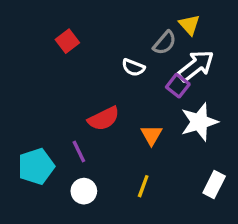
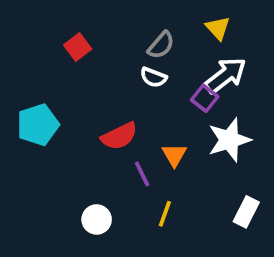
gray semicircle: (165, 43) -> (161, 45), moved
purple line: (79, 152) -> (142, 174), moved
cyan pentagon: (36, 166) -> (38, 125), moved

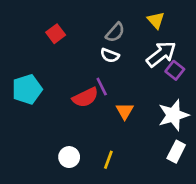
purple square: (205, 98) -> (175, 70), moved
white star: (229, 140) -> (173, 115), moved
purple line: (142, 174) -> (102, 87), moved
yellow line: (165, 214) -> (108, 160), moved

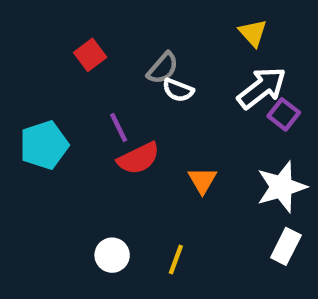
gray semicircle: (115, 32) -> (163, 68), moved
purple line: (102, 87) -> (119, 127), moved

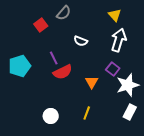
gray semicircle: (163, 68) -> (64, 13), moved
white arrow: (262, 88) -> (119, 40), turned -35
purple square: (284, 114) -> (113, 69), moved
yellow line: (176, 260) -> (87, 113), moved

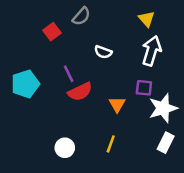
purple square: (113, 69) -> (144, 88), turned -32

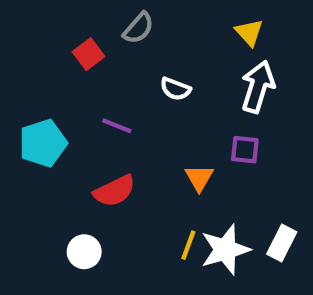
purple line: (69, 74) -> (117, 126), turned -42
red semicircle: (80, 92) -> (115, 191), moved
white star: (163, 108) -> (225, 250), moved
white circle: (65, 148) -> (84, 252), moved

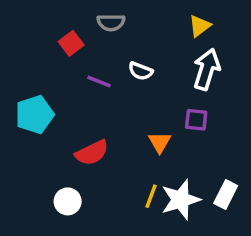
gray semicircle: (138, 28) -> (111, 22), turned 48
yellow triangle: (249, 32) -> (200, 26), turned 35
purple line: (117, 126) -> (99, 82), moved

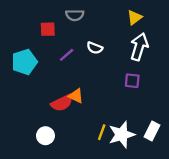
red square: (71, 43) -> (48, 29), turned 35
purple line: (99, 82) -> (67, 55), turned -63
cyan pentagon: (35, 115) -> (24, 62), moved
orange triangle: (160, 142) -> (76, 96), moved, turned -35

